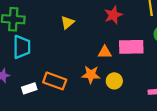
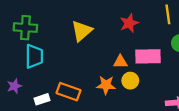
yellow triangle: (67, 22) -> (82, 31), size x1.5
yellow circle: (114, 81) -> (130, 81), moved

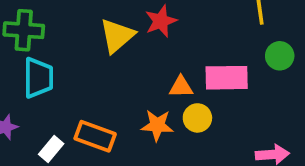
red star: (129, 23) -> (161, 21), moved
white rectangle: (42, 99) -> (51, 149), turned -32

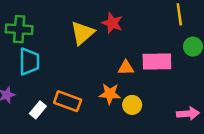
red star: (161, 21) -> (112, 23), turned -30
yellow circle: (197, 118) -> (132, 105), moved

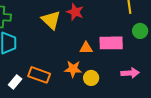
yellow triangle: (82, 33) -> (51, 20), turned -35
pink arrow: (188, 114) -> (130, 73), moved

